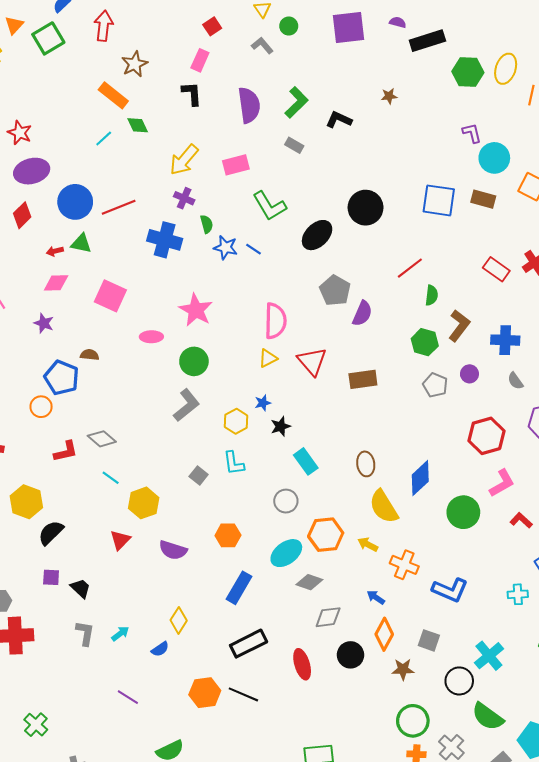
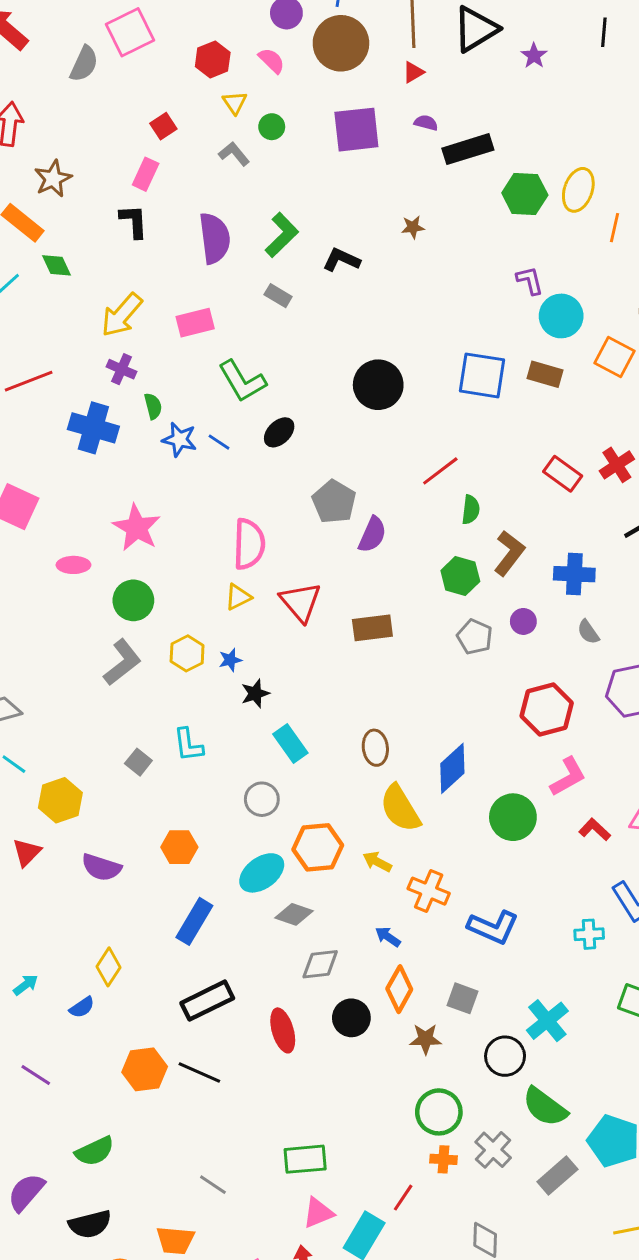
black ellipse: (317, 235) -> (279, 432), moved, size x0.7
yellow hexagon: (236, 421) -> (187, 653), moved

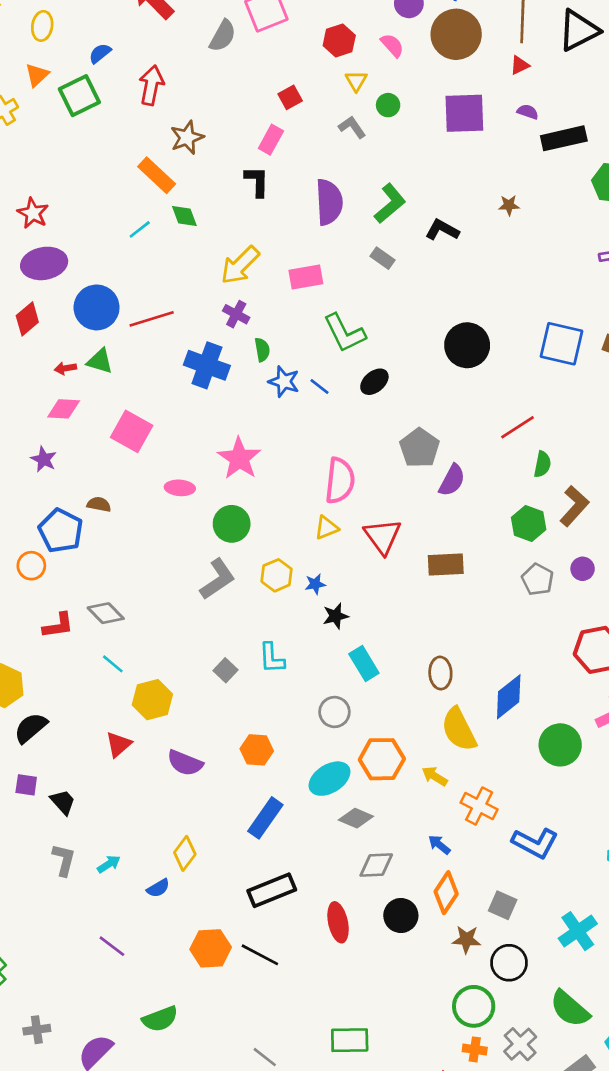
black circle: (505, 1056) -> (509, 963), moved

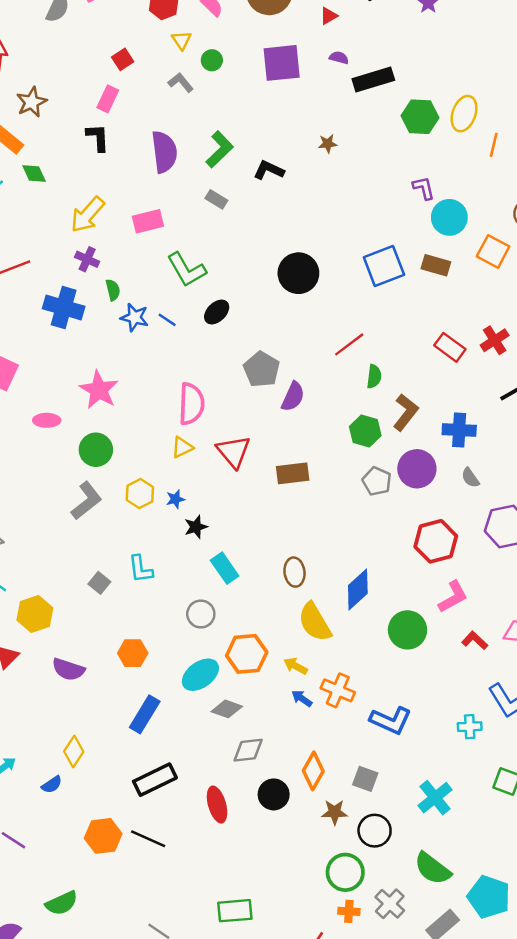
blue square: (562, 344) -> (384, 266), turned -30
purple circle: (583, 569) -> (417, 469), size x1.8
blue arrow: (439, 845) -> (302, 698), moved

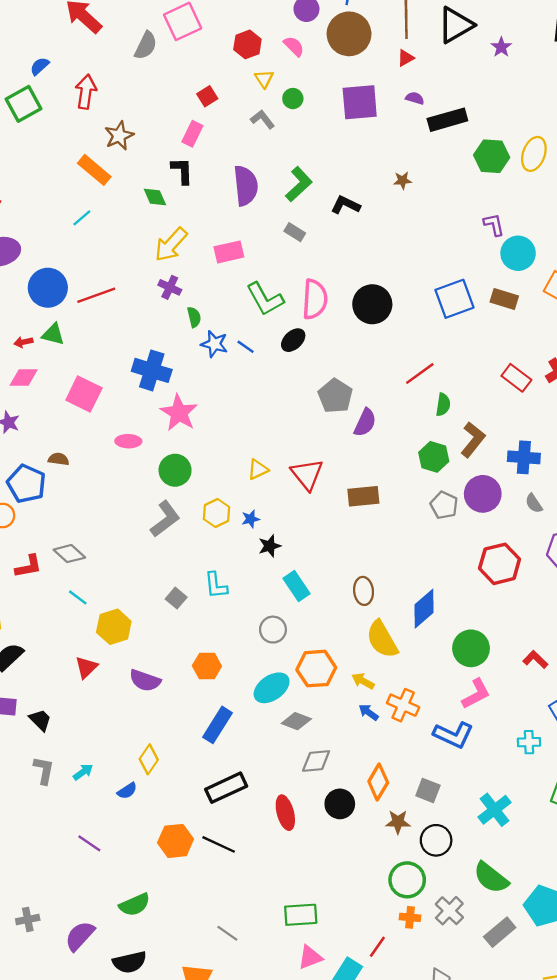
green diamond: (34, 174) -> (155, 197), moved
blue cross: (64, 307) -> (152, 370), moved
pink semicircle: (191, 404) -> (315, 299), moved
pink L-shape: (453, 597) -> (476, 694), moved

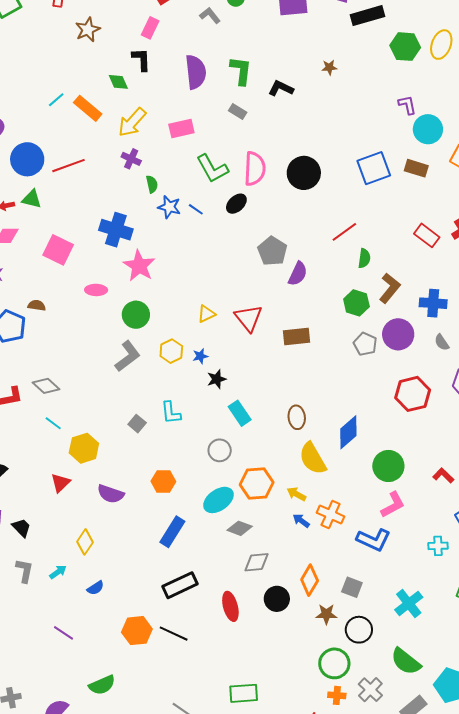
orange rectangle: (94, 170) -> (88, 108), moved
green L-shape: (299, 184) -> (241, 71), turned -40
yellow diamond: (149, 759) -> (85, 542), moved

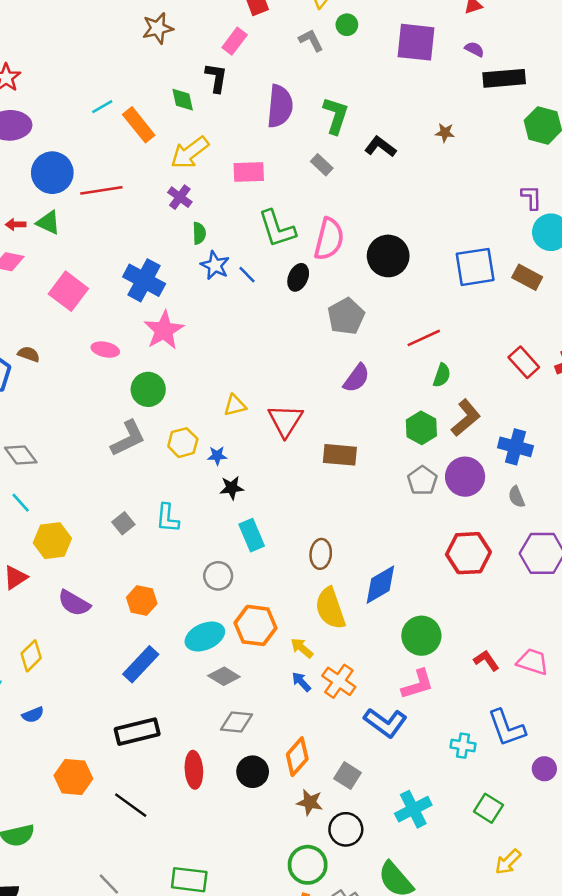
black ellipse: (236, 204) -> (298, 277), turned -35
gray pentagon: (272, 251) -> (346, 316), moved
black line: (174, 634) -> (131, 805), moved

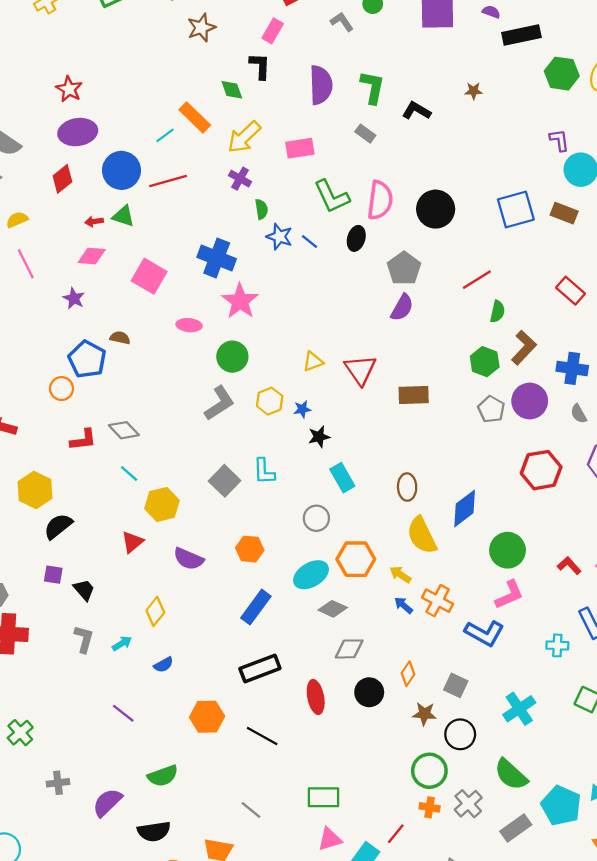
cyan line: (102, 107) -> (165, 135), moved
purple semicircle: (357, 378) -> (402, 308), moved
gray square: (123, 523) -> (225, 481), size x1.5
orange diamond: (297, 757) -> (408, 674), size x0.7

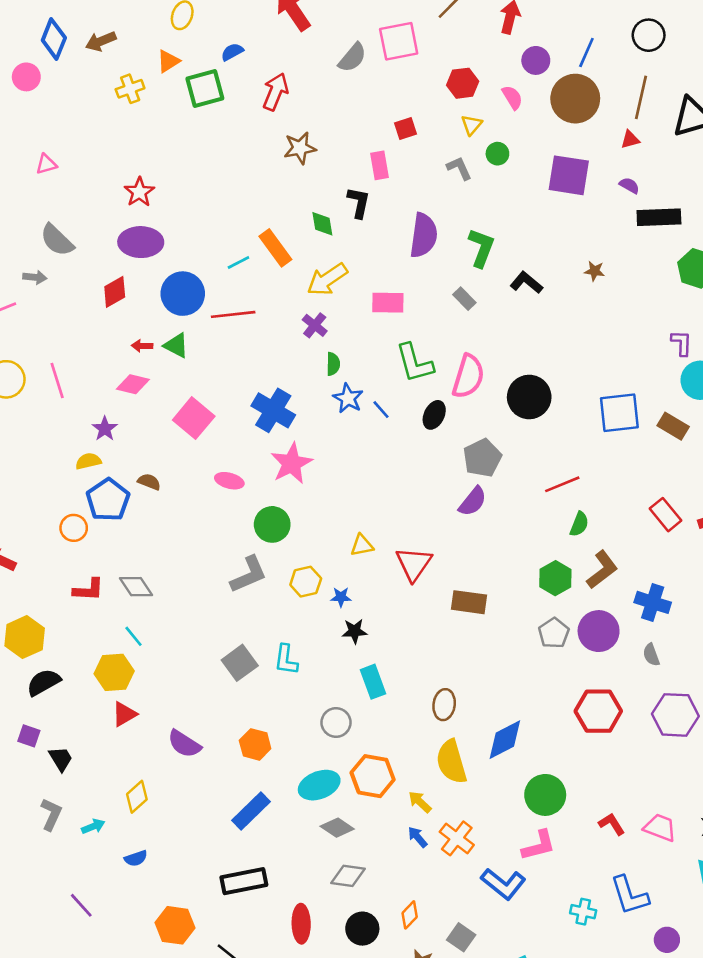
pink rectangle: (273, 31) -> (379, 165), turned -50
yellow semicircle: (17, 220) -> (88, 461), moved
yellow hexagon: (162, 504) -> (114, 672), moved

